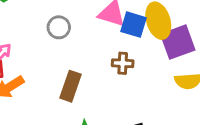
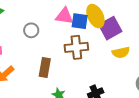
brown cross: (123, 63) -> (76, 47), size x1.6

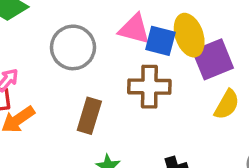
gray circle: (31, 30) -> (73, 47), size x1.6
yellow semicircle: (121, 52) -> (227, 105), turned -54

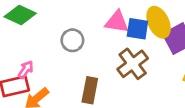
gray circle: (73, 47) -> (72, 40), size x0.7
brown cross: (149, 87) -> (133, 64), turned -32

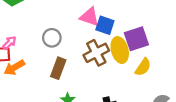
yellow ellipse: (159, 22) -> (120, 50), moved
gray circle: (72, 40) -> (52, 38), moved

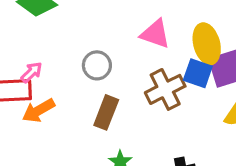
blue square: (105, 25) -> (198, 73), moved
yellow ellipse: (120, 50) -> (207, 44), moved

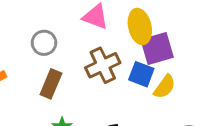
blue square: (198, 73) -> (141, 74), moved

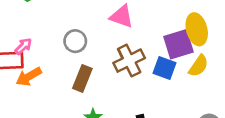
yellow ellipse: (140, 27) -> (197, 29), moved
yellow semicircle: (165, 87) -> (198, 66), moved

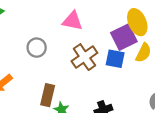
brown rectangle: (82, 78) -> (48, 95), moved

